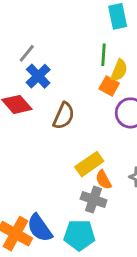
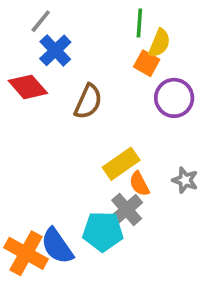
gray cross: (94, 200) -> (127, 209), turned 30
cyan pentagon: (79, 235) -> (103, 231), moved

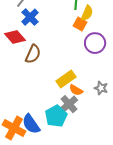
brown semicircle: (88, 102) -> (33, 54), moved
orange semicircle: (139, 184) -> (76, 90), turned -32
cyan pentagon: (103, 231) -> (56, 116), turned -30

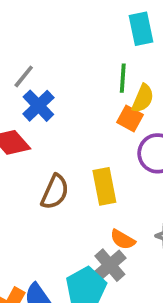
brown semicircle: (33, 54) -> (55, 192), moved
yellow rectangle: (66, 79) -> (104, 186), moved, turned -66

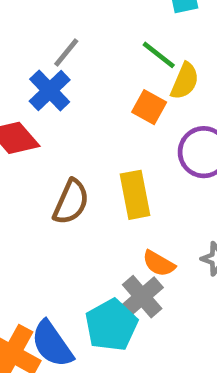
gray line: (24, 76) -> (66, 53), moved
green line: (123, 78) -> (159, 55), turned -56
orange square: (130, 119) -> (149, 107), moved

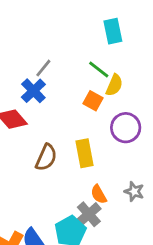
orange semicircle: (159, 263) -> (99, 194), turned 30

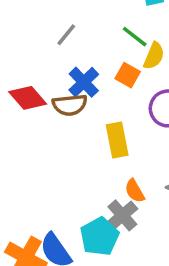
blue cross: (33, 91) -> (84, 82), moved
brown semicircle: (46, 157) -> (70, 105), moved, turned 60

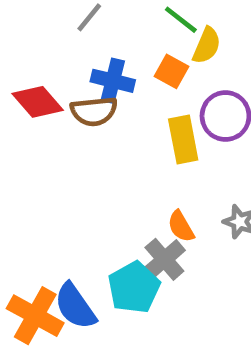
blue cross: (84, 82) -> (113, 81), turned -32
yellow rectangle: (117, 140) -> (183, 139), moved

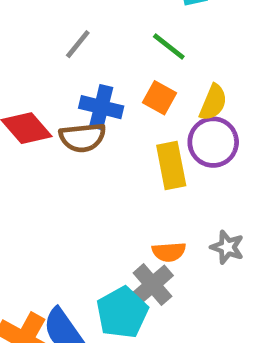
yellow semicircle: (207, 46) -> (213, 102), moved
orange semicircle: (181, 226) -> (169, 252), turned -64

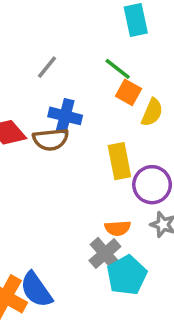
orange square: (160, 98) -> (128, 92), moved
purple circle: (213, 142) -> (152, 185), moved
cyan pentagon: (122, 313) -> (127, 275), moved

